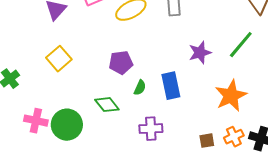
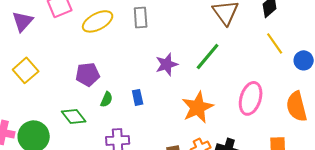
blue rectangle: (171, 86) -> (138, 97), size x0.6

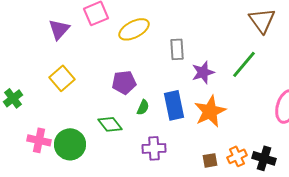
gray rectangle: (141, 17) -> (177, 49), moved
blue rectangle: (138, 97) -> (174, 105), size x1.8
orange star: (198, 107) -> (210, 111), moved

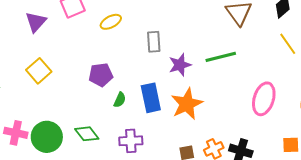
yellow ellipse: (134, 29) -> (111, 22), size x0.7
green line: (244, 64) -> (221, 57), turned 36
green diamond: (110, 124) -> (87, 134), moved

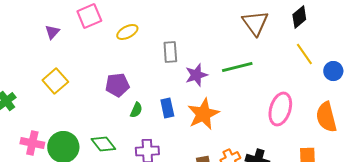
purple triangle: (36, 22) -> (52, 32), size x0.7
blue rectangle: (151, 98) -> (167, 108), size x0.7

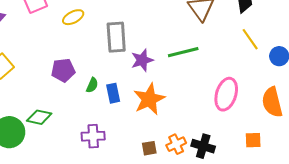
gray rectangle: (170, 52) -> (116, 37), size x1.4
green semicircle: (136, 110) -> (92, 85), moved
green diamond: (103, 144) -> (39, 117), moved, turned -40

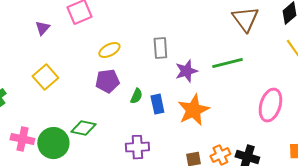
yellow ellipse: (73, 17) -> (109, 50), moved
gray rectangle: (116, 37) -> (160, 48), size x0.7

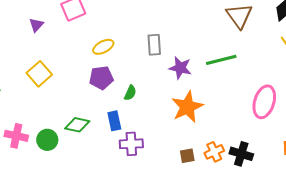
purple star: (186, 71) -> (180, 68), turned 30
blue rectangle: (157, 104) -> (114, 121), moved
green circle: (53, 143) -> (47, 140), size x0.7

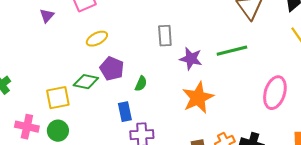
yellow ellipse: (103, 47) -> (97, 39), moved
yellow square: (39, 74) -> (58, 98), moved, turned 30
purple pentagon: (101, 78) -> (112, 69), turned 30
green diamond: (77, 125) -> (86, 82), moved

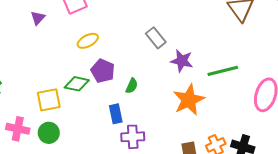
gray rectangle: (165, 36) -> (156, 38), turned -35
green line: (232, 51) -> (223, 71), moved

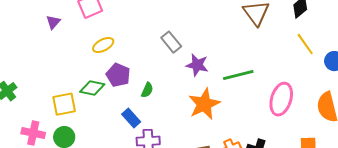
blue rectangle: (116, 114) -> (131, 118), turned -30

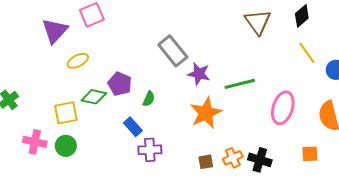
purple triangle: (53, 22) -> (55, 31), size x1.8
gray rectangle: (171, 42) -> (173, 51), size x1.4
yellow ellipse: (103, 45) -> (78, 61), moved

